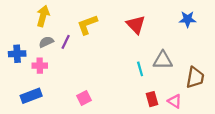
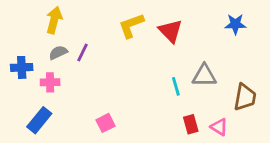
yellow L-shape: (87, 25) -> (131, 26), moved
blue rectangle: (31, 96) -> (39, 120), turned -30

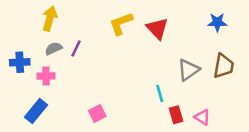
gray triangle: (204, 76) -> (189, 70), turned -35
cyan line: (176, 86) -> (160, 94), moved
brown trapezoid: (245, 97) -> (224, 66), moved

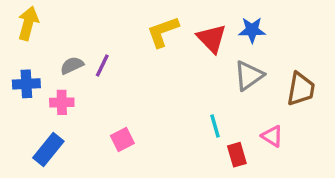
yellow arrow: (50, 18) -> (28, 23), moved
blue star: (217, 22) -> (252, 30), moved
gray triangle: (189, 70) -> (249, 76), moved
pink square: (97, 114) -> (122, 140), moved
pink triangle: (202, 117) -> (272, 136), moved

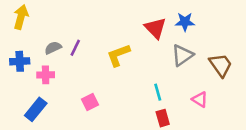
yellow L-shape: (163, 32) -> (118, 55), moved
brown trapezoid: (301, 89) -> (221, 65), turned -45
red rectangle: (237, 155) -> (163, 118), moved

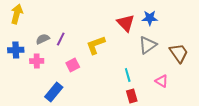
pink square: (90, 102) -> (73, 65), moved
blue rectangle: (36, 109) -> (54, 92), moved

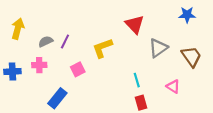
yellow arrow: (17, 14) -> (18, 29), moved
blue star: (150, 18) -> (187, 15), moved
blue cross: (16, 50) -> (12, 71), moved

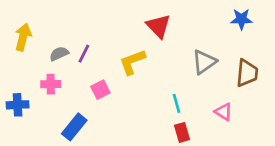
red triangle: (135, 24) -> (159, 26), moved
brown trapezoid: (191, 56) -> (247, 73), turned 40
blue cross: (12, 71) -> (18, 105), moved

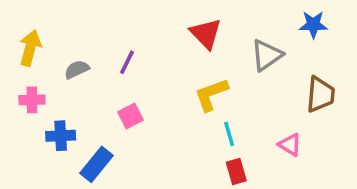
purple line: (84, 54) -> (127, 62), moved
yellow L-shape: (132, 62) -> (211, 94), moved
gray triangle: (204, 62) -> (267, 55), moved
pink cross: (51, 84) -> (32, 100), moved
blue cross: (18, 105) -> (61, 136), moved

